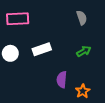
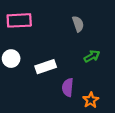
gray semicircle: (82, 18) -> (78, 24), moved
white rectangle: (42, 49) -> (46, 67), moved

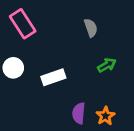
pink rectangle: (19, 20) -> (23, 24), turned 60
purple semicircle: (68, 87) -> (79, 113), moved

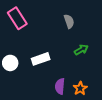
white circle: (13, 68) -> (10, 63), moved

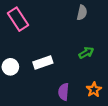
gray semicircle: (69, 21) -> (82, 13), moved, turned 32
orange star: (80, 88) -> (94, 90), moved

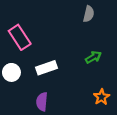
pink rectangle: (18, 19) -> (20, 37), moved
purple semicircle: (64, 92) -> (42, 102), moved

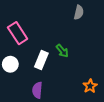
green arrow: (93, 57) -> (62, 51), moved, turned 80
white rectangle: (47, 68) -> (41, 60), turned -48

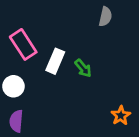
white rectangle: (41, 60) -> (55, 61), moved
purple semicircle: (37, 90) -> (16, 121), moved

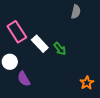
white rectangle: (55, 61) -> (40, 44), turned -66
purple semicircle: (16, 121) -> (24, 79), moved, turned -35

